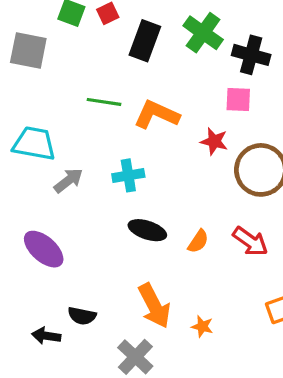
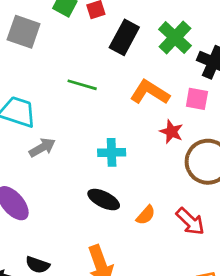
orange L-shape: (157, 115) -> (150, 92), moved
cyan cross: (128, 175) -> (112, 152), moved

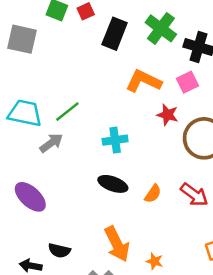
green line: (82, 85) -> (67, 112), moved, turned -48
pink square: (197, 99) -> (187, 82), turned -30

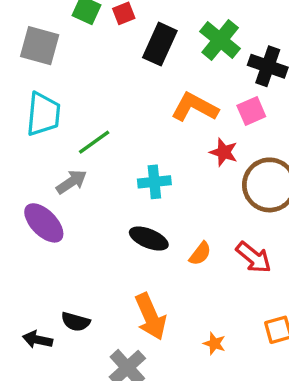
cyan trapezoid: (25, 113) -> (43, 114), moved, turned 81
purple ellipse: (30, 197) -> (44, 223), moved
orange star: (155, 261) -> (214, 344), moved

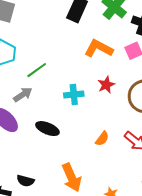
red star: (224, 152) -> (106, 85), moved, turned 30
black ellipse: (149, 239) -> (47, 129), moved

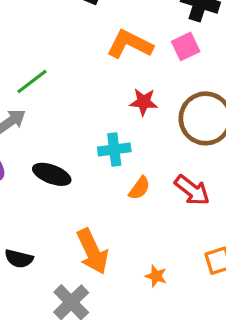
red star: (106, 85) -> (144, 102), turned 30
cyan cross: (74, 95) -> (114, 149), moved

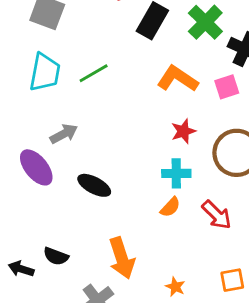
green line: (32, 82) -> (94, 73), moved
red star: (144, 102) -> (183, 131), turned -30
cyan cross: (114, 149) -> (176, 173), moved

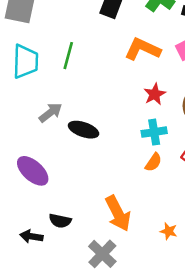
green line: (94, 73) -> (68, 56), turned -36
purple ellipse: (36, 167) -> (33, 171), moved
black ellipse: (94, 185) -> (84, 130), moved

